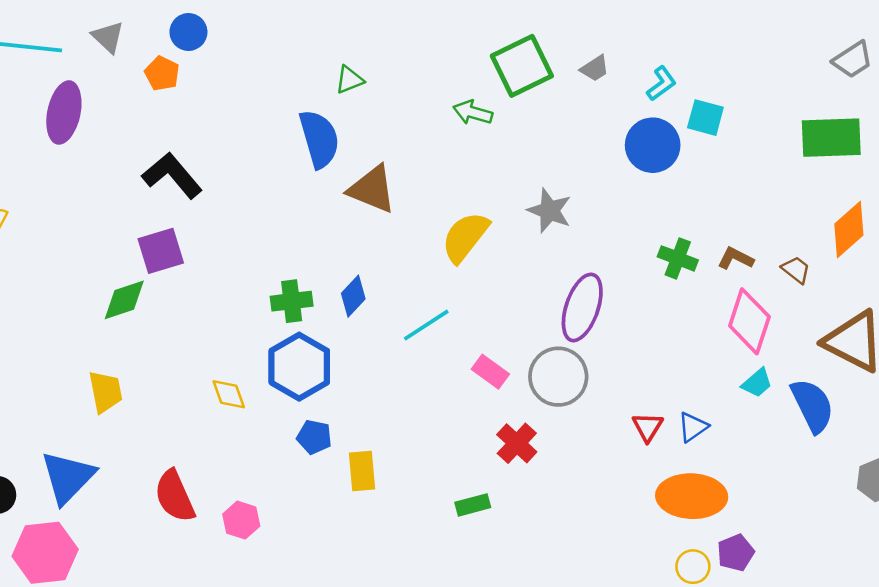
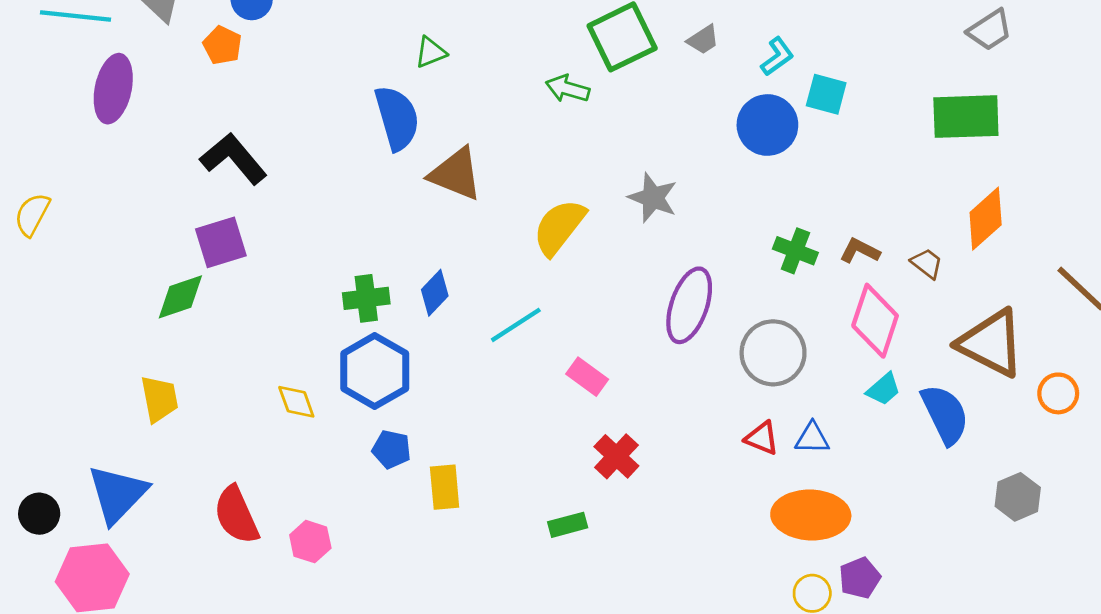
gray circle: (558, 377) -> (773, 353), moved
red triangle: (648, 427) -> (762, 438), turned -40
blue triangle: (693, 427) -> (812, 438), turned 36

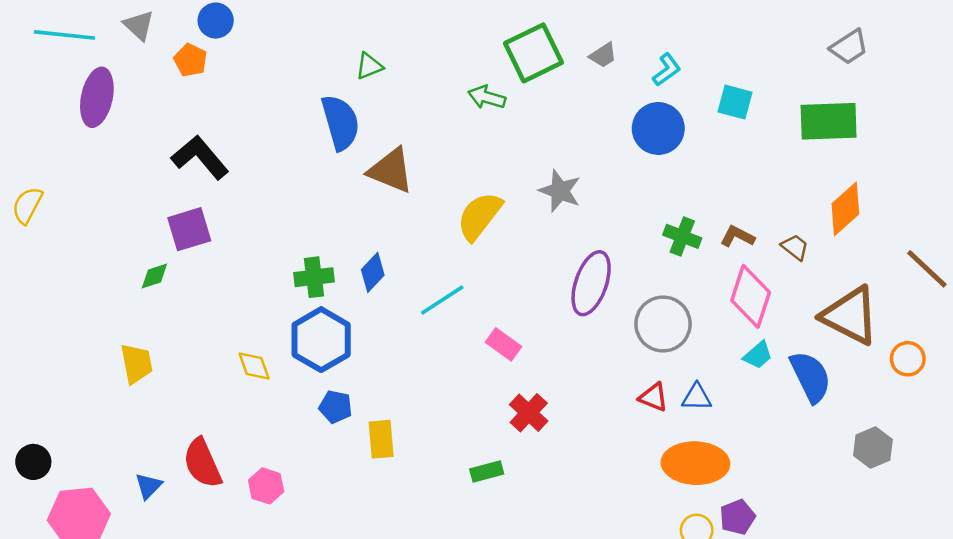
cyan square: (826, 94) -> (735, 102), moved
green diamond: (180, 297) -> (154, 276), size x0.7
blue triangle: (117, 494) -> (148, 486), moved, size x0.5

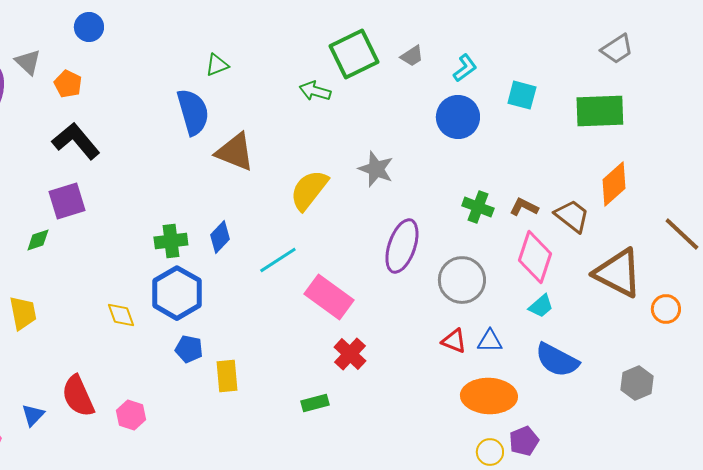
gray triangle: (139, 25) -> (28, 62), moved
orange pentagon: (190, 60) -> (68, 84), moved
brown trapezoid: (795, 247) -> (572, 216), size x1.5
pink rectangle: (504, 344) -> (329, 297), size x1.6
blue semicircle: (811, 377) -> (557, 360), moved, turned 144

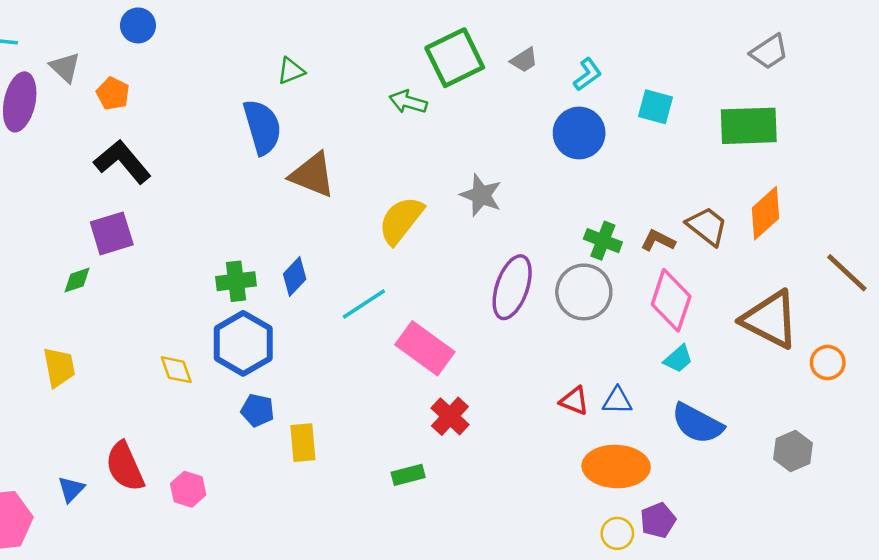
brown trapezoid: (572, 216) -> (707, 226), moved
gray circle: (462, 280) -> (584, 292), moved

